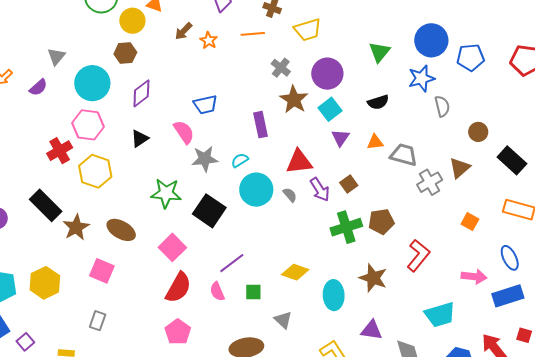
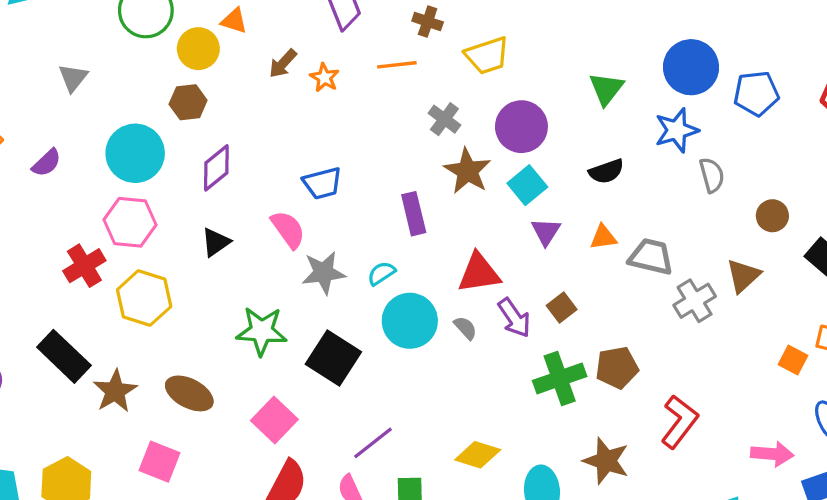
gray triangle: (56, 56) -> (73, 78), moved
orange square: (470, 222) -> (793, 360), moved

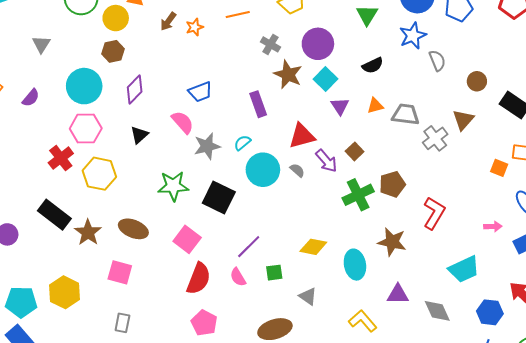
orange star: (324, 78) -> (195, 27), turned 30
pink arrow: (772, 454) -> (493, 226), size x0.7

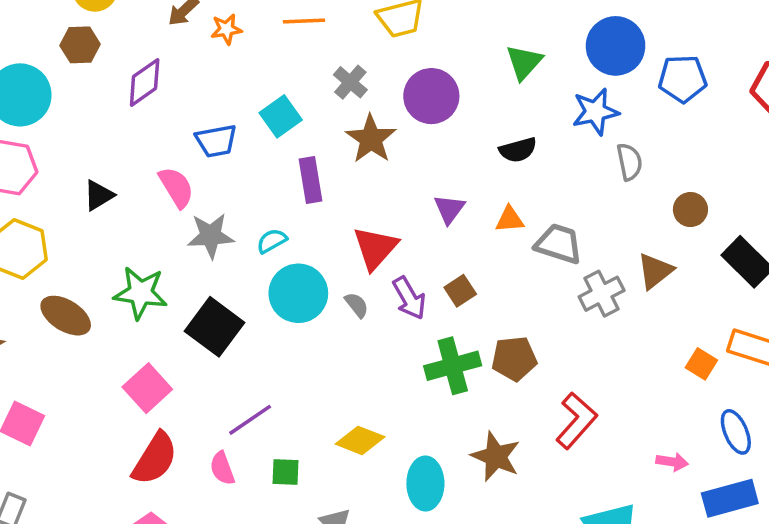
cyan square: (325, 79) -> (281, 116), moved
purple diamond: (135, 89) -> (145, 82), moved
red triangle: (302, 136) -> (375, 248), turned -44
brown ellipse: (133, 229) -> (66, 316), moved

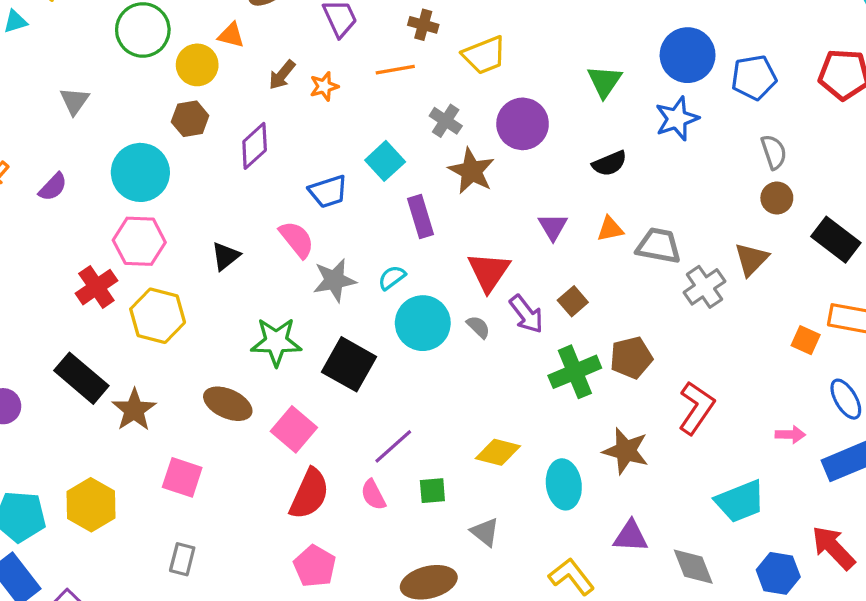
gray semicircle: (629, 162) -> (774, 152), moved
brown ellipse: (66, 316) -> (228, 404), moved

